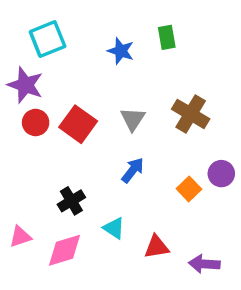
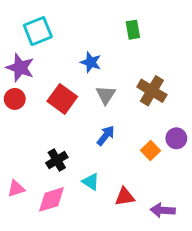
blue star: (121, 51) -> (91, 62), moved
red circle: (36, 122) -> (15, 99), moved

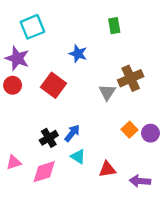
brown cross: (152, 91) -> (131, 78), turned 35
gray triangle: (106, 95) -> (107, 92), moved
blue arrow: (106, 136) -> (72, 133), moved
purple circle: (176, 138) -> (150, 133), moved

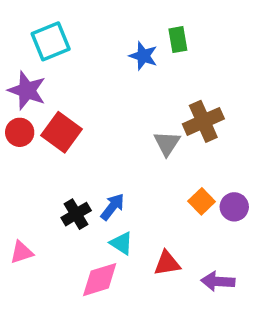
blue star: (78, 54) -> (143, 56), moved
red square: (53, 85) -> (62, 132), moved
pink diamond: (44, 172) -> (100, 280), moved

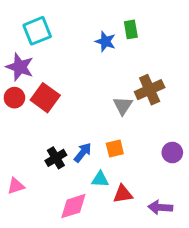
orange square: (202, 201) -> (115, 149), moved, turned 30
cyan triangle: (122, 243) -> (100, 179), moved, turned -30

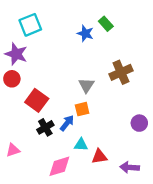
green rectangle: (131, 29) -> (106, 24), turned -32
red square: (45, 98) -> (37, 100), moved
gray triangle: (123, 106) -> (86, 85), moved
orange square: (115, 149) -> (82, 109), moved

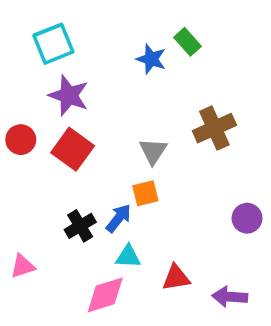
purple star: (16, 54) -> (69, 95), moved
red square: (37, 100) -> (73, 149), moved
cyan triangle: (81, 145) -> (128, 257), moved

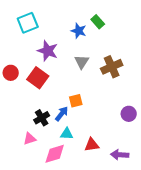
purple star: (69, 95) -> (48, 51), moved
gray triangle: (153, 151) -> (82, 62), moved
pink triangle: (23, 266) -> (30, 139), moved

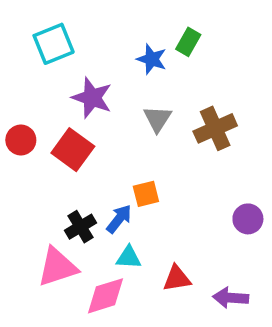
green rectangle: (98, 22) -> (188, 42), turned 72
pink triangle: (30, 139) -> (57, 267), size x1.6

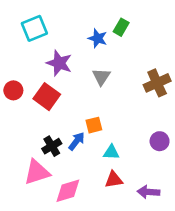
brown cross: (215, 128) -> (157, 83), moved
cyan triangle: (129, 257) -> (111, 152), moved

